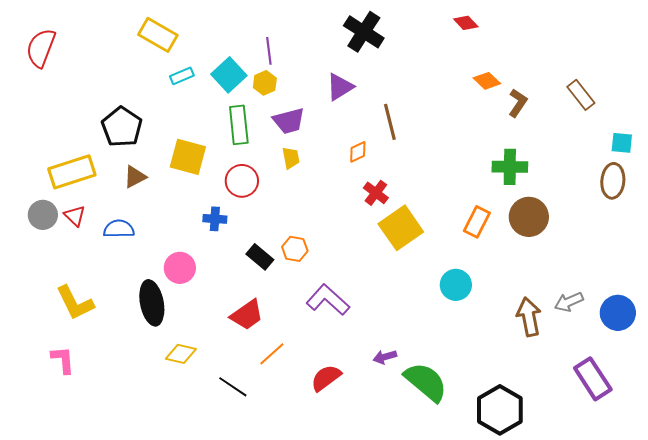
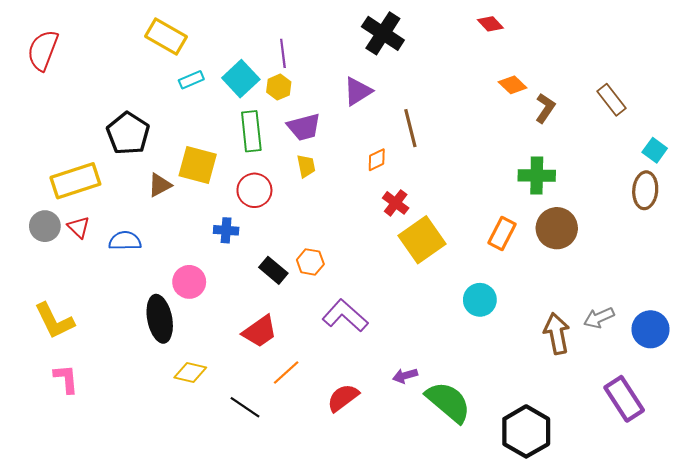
cyan square: (622, 143) -> (655, 150), turned 30
brown triangle: (135, 177) -> (160, 185), moved
yellow L-shape: (75, 303) -> (54, 321), moved

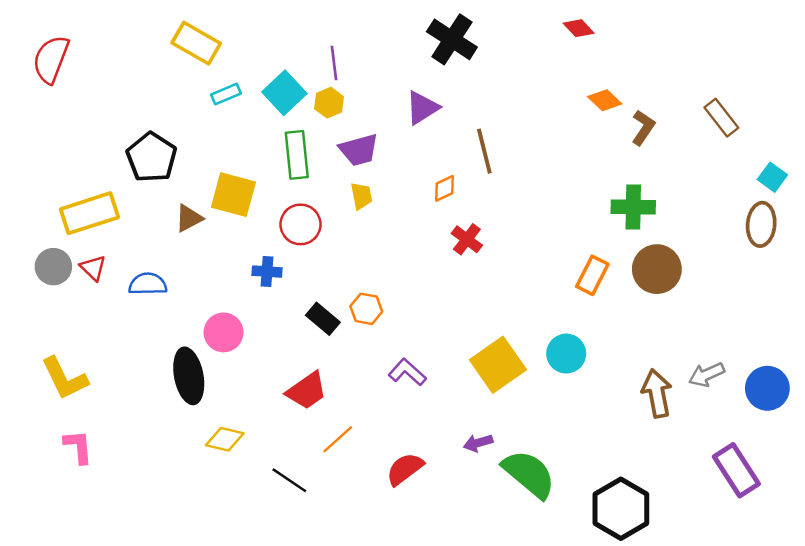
yellow square: (422, 240) -> (498, 365), moved
purple L-shape: (345, 316) -> (407, 372), size x0.7

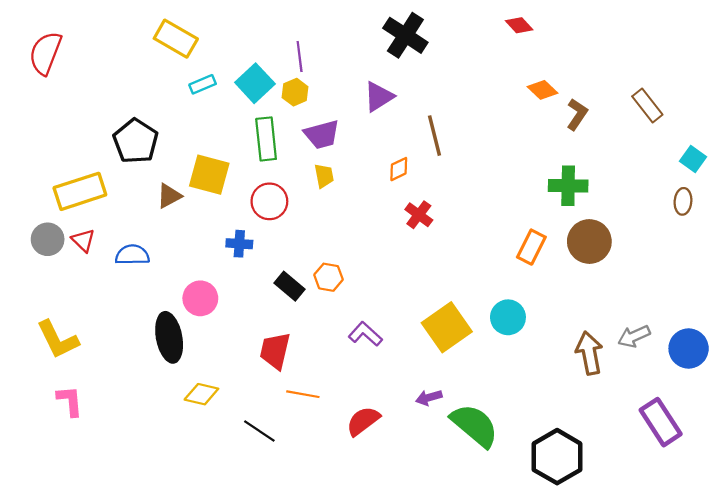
brown ellipse: (761, 224) -> (683, 201), size x0.7
red trapezoid: (307, 391) -> (275, 351), turned 138
orange line: (338, 439) -> (303, 394), turned 52

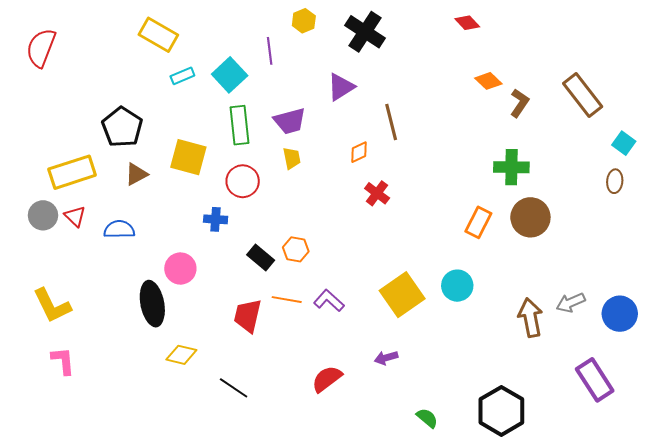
yellow hexagon: (295, 92) -> (304, 21), moved
brown rectangle: (647, 106) -> (583, 95), size x1.4
brown triangle: (169, 196) -> (136, 174), moved
orange line: (303, 394) -> (287, 300), moved
green semicircle: (475, 425) -> (427, 418), moved, size x0.5

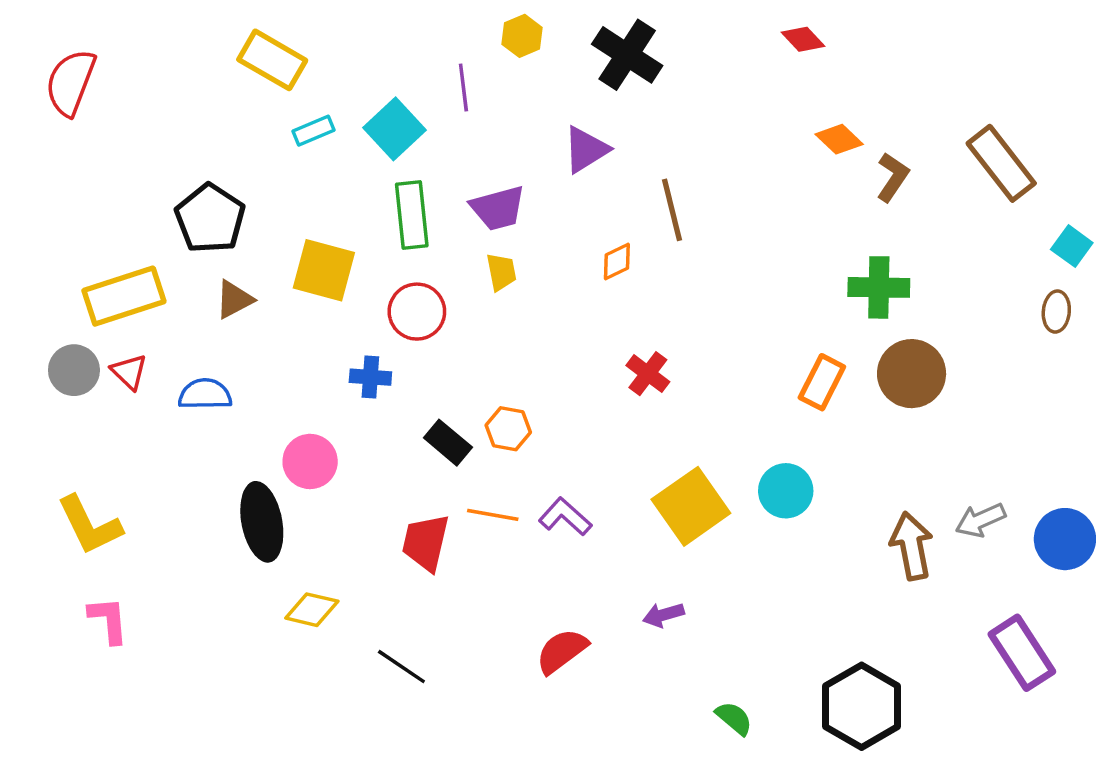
red cross: (377, 193) -> (648, 374), moved

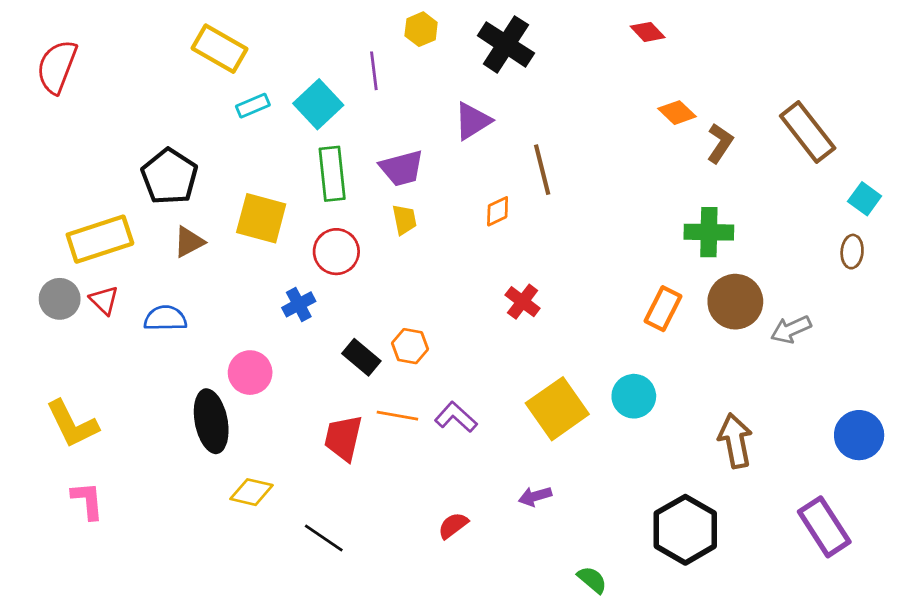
blue cross: (370, 377) -> (299, 304), turned -32
gray arrow: (980, 520) -> (791, 329), moved
red semicircle: (562, 651) -> (453, 525), size x0.7
black hexagon: (862, 706) -> (685, 530), moved

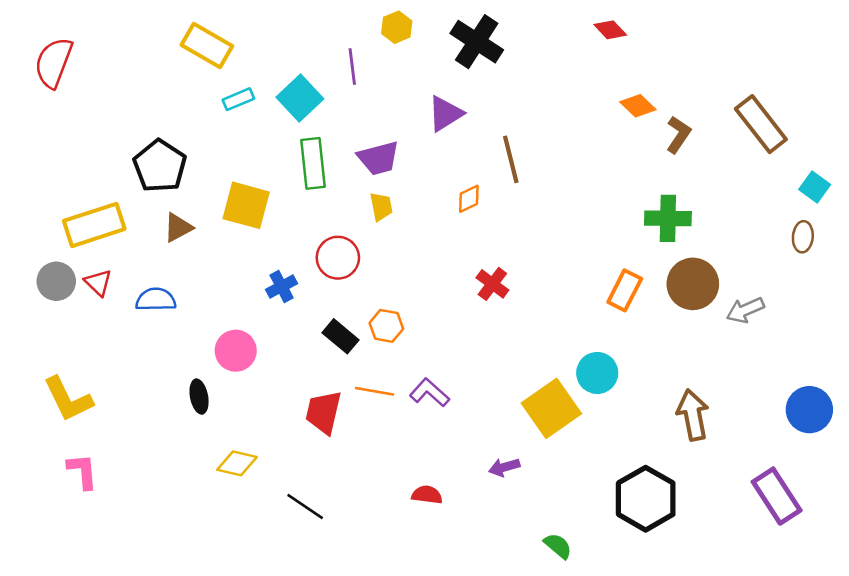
red circle: (336, 252) -> (338, 258), moved
yellow square: (557, 409) -> (551, 408), moved
black ellipse: (211, 421) -> (199, 397), size x0.6
red semicircle: (453, 525) -> (427, 495), turned 44

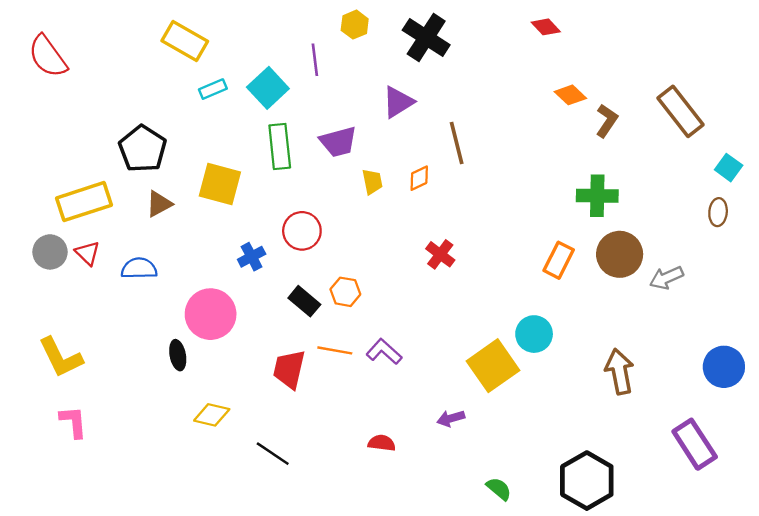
red semicircle: (54, 63) -> (48, 56), turned -57
yellow trapezoid: (381, 207) -> (372, 182), moved
pink circle: (236, 351) -> (211, 314), size x1.4
black hexagon: (646, 499) -> (587, 481), moved

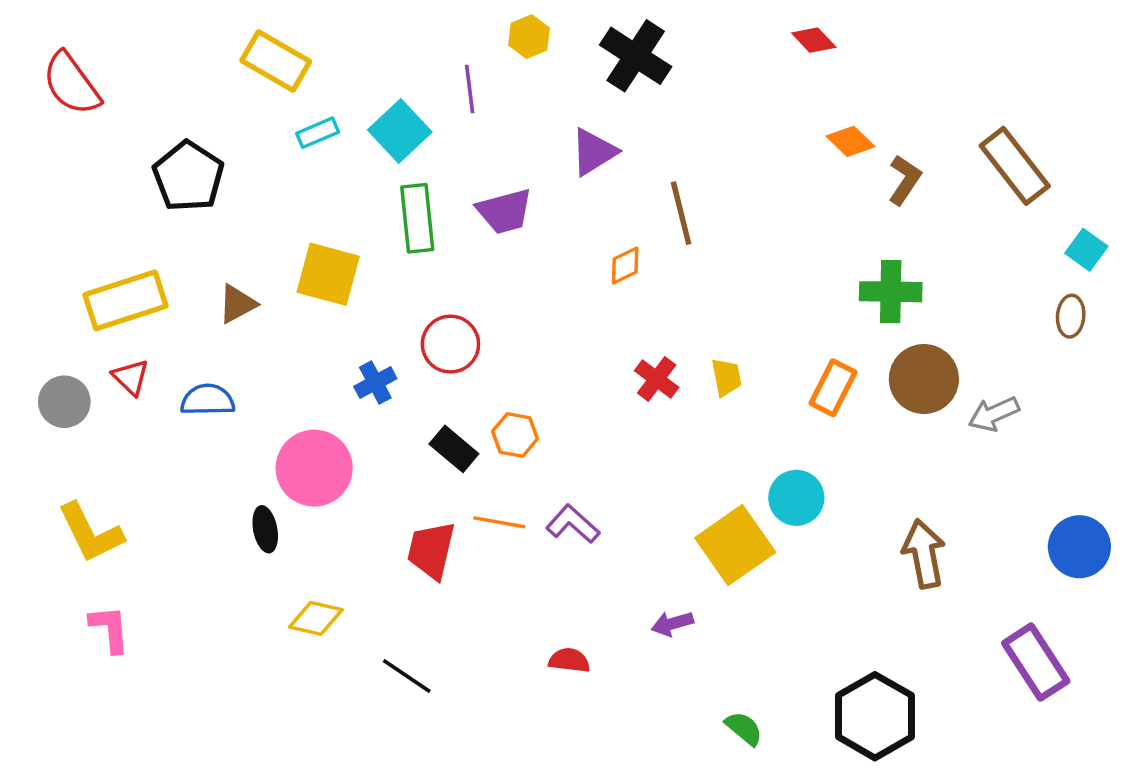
black pentagon: (143, 149) -> (188, 176), moved
yellow trapezoid: (372, 182) -> (726, 377), moved
gray circle: (50, 252) -> (64, 402), moved

